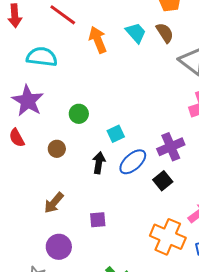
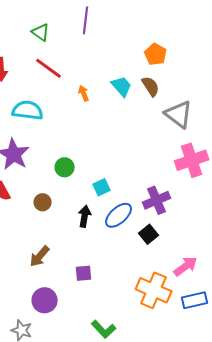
orange arrow: (98, 40) -> (84, 93), size x0.6

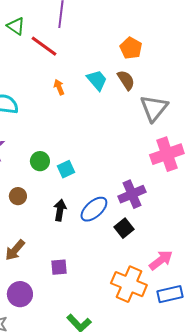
red line: (49, 68) -> (44, 46), moved
gray triangle: (179, 114) -> (154, 108), turned 32
cyan square: (102, 187) -> (66, 169), moved

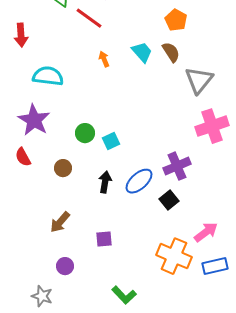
purple circle: (20, 294) -> (65, 266), size x0.7

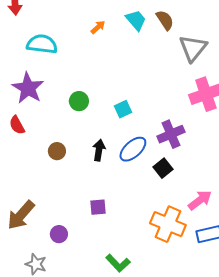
orange arrow: (104, 59) -> (98, 27), turned 70
cyan square: (111, 141) -> (123, 109), moved
brown circle: (63, 168) -> (57, 151), moved
brown arrow: (60, 222) -> (21, 215), moved, size x1.4

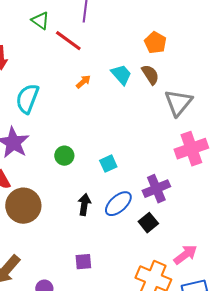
cyan semicircle: (42, 44) -> (27, 99), turned -76
brown circle: (57, 151) -> (23, 206), moved, size x2.0

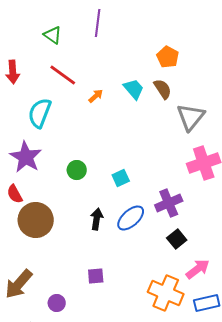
red line: (68, 41) -> (63, 75), moved
black square: (148, 223) -> (177, 239), moved

